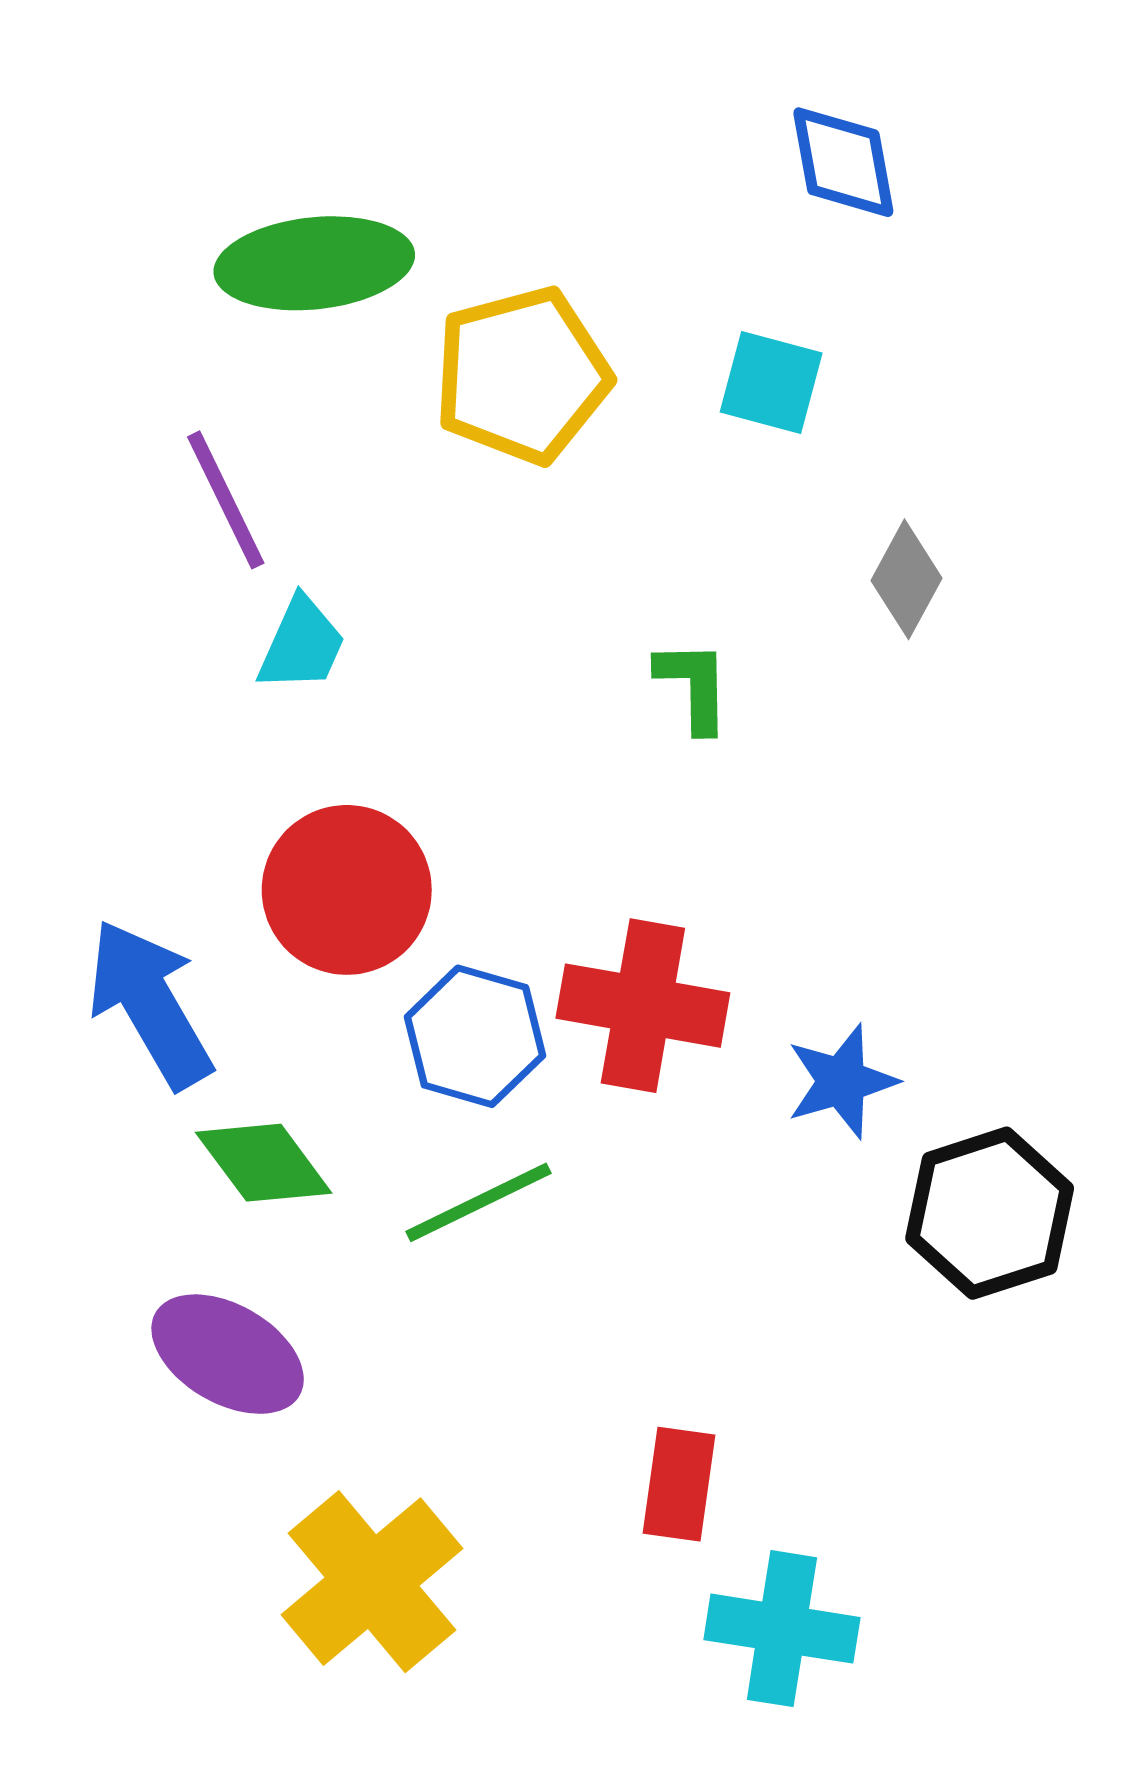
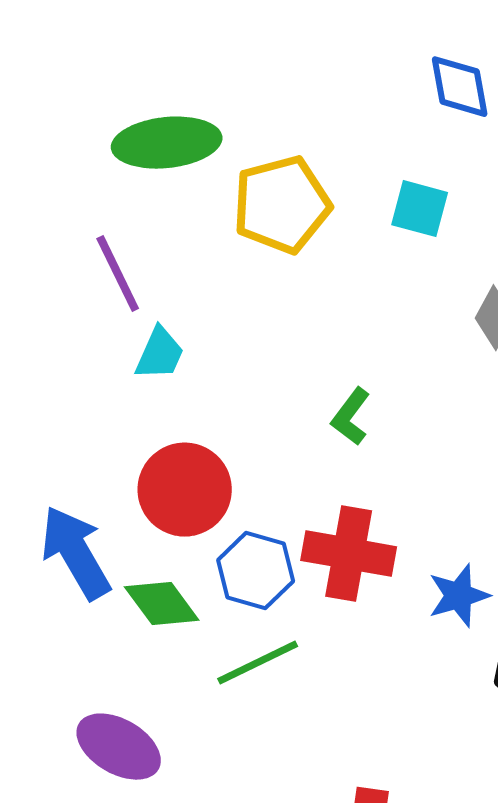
green L-shape: (693, 686) -> (351, 417), moved, turned -142
green diamond: (264, 1163) -> (162, 604), moved

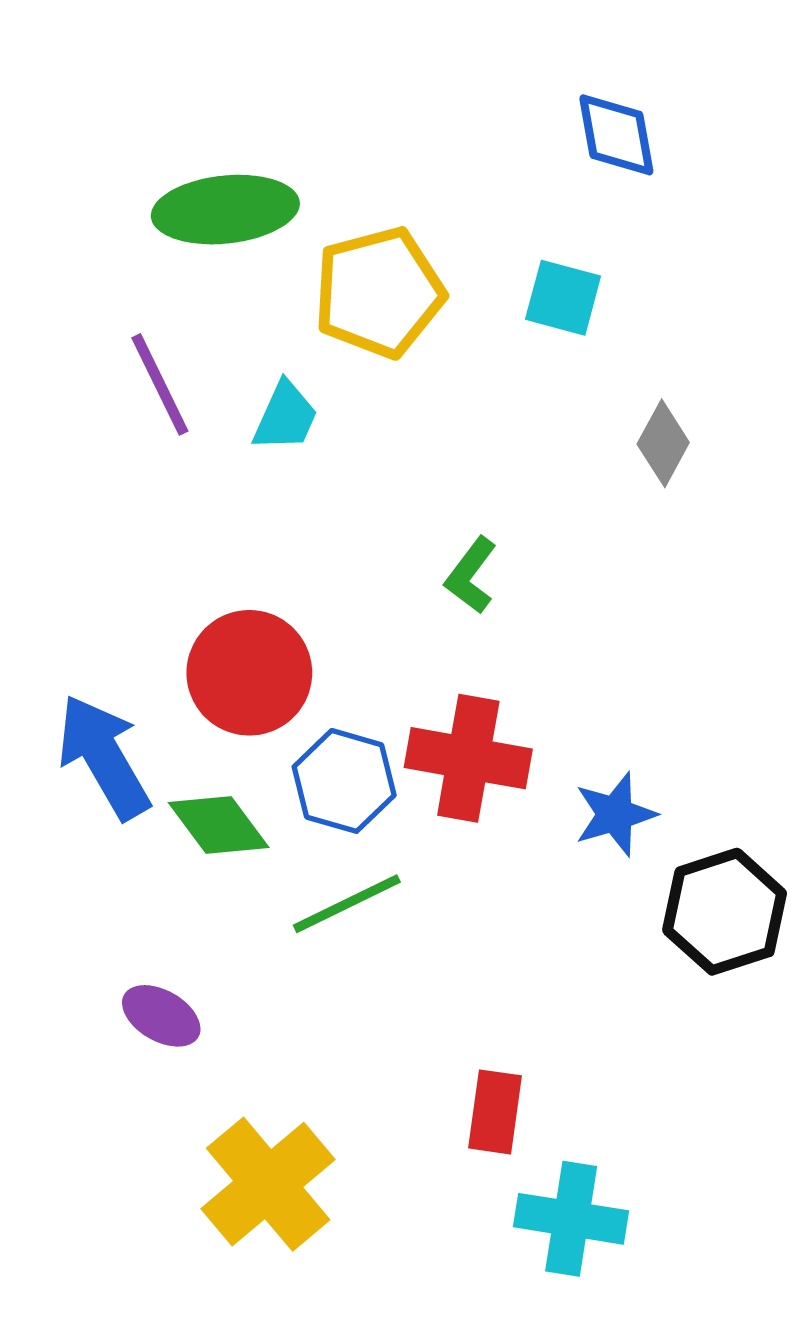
cyan trapezoid: (160, 354) -> (285, 416), moved
purple ellipse: (119, 747) -> (161, 1016), size x0.7

